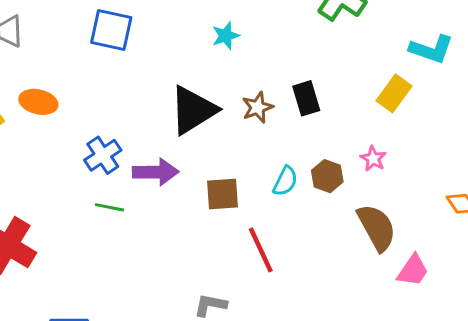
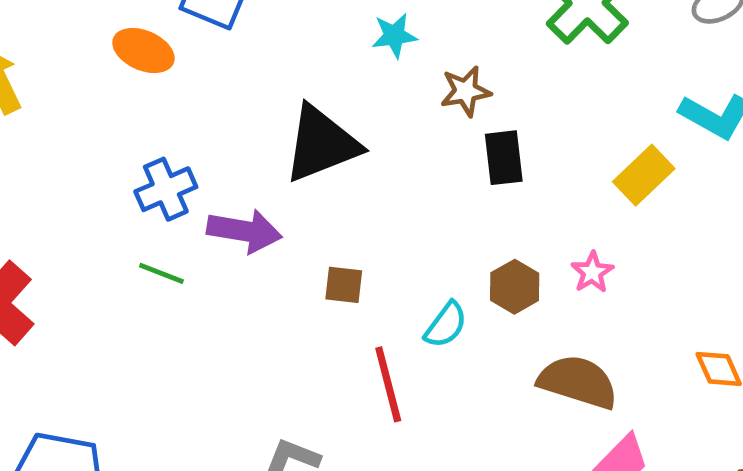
orange ellipse: (38, 102) -> (143, 51), moved
brown star: (258, 107) -> (466, 91), moved
cyan semicircle: (285, 181) -> (446, 325), moved
brown square: (222, 194) -> (344, 285), size x0.7
brown semicircle: (377, 227) -> (578, 382), turned -54

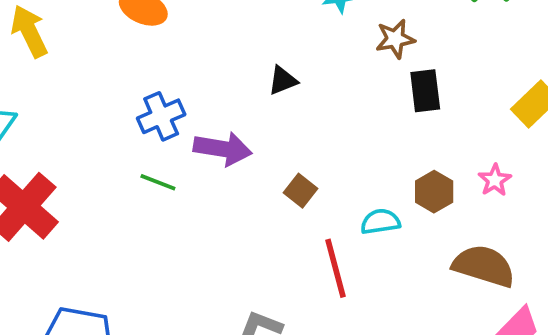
black triangle: (321, 144) -> (283, 80), size x0.5
brown square: (344, 285) -> (300, 191), turned 32
cyan semicircle: (446, 325) -> (380, 222), turned -135

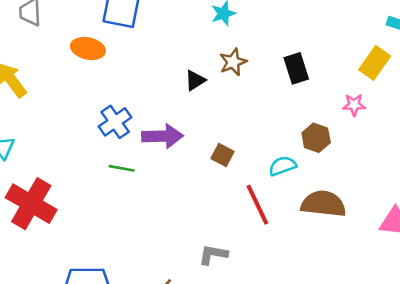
brown star: (395, 39) -> (233, 62), moved
pink star: (495, 180) -> (354, 105), moved, turned -30
brown semicircle: (484, 266) -> (323, 204), moved

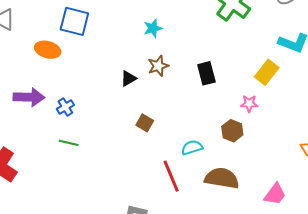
blue cross: (115, 122) -> (65, 107), size x0.7
purple arrow: (162, 136) -> (29, 97), moved
brown hexagon: (316, 138) -> (232, 131), moved
brown square: (223, 155) -> (145, 123), moved

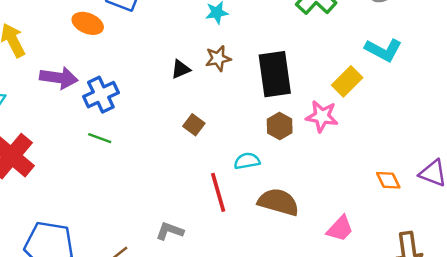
black rectangle: (206, 73) -> (275, 74), size x1.6
pink star: (249, 104) -> (322, 116), size x1.5
blue cross: (65, 107) -> (101, 95), size x1.6
brown hexagon: (232, 131) -> (280, 126), moved

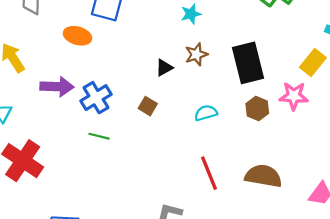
brown square: (194, 125) -> (148, 106), moved
cyan semicircle: (247, 161) -> (206, 113), moved

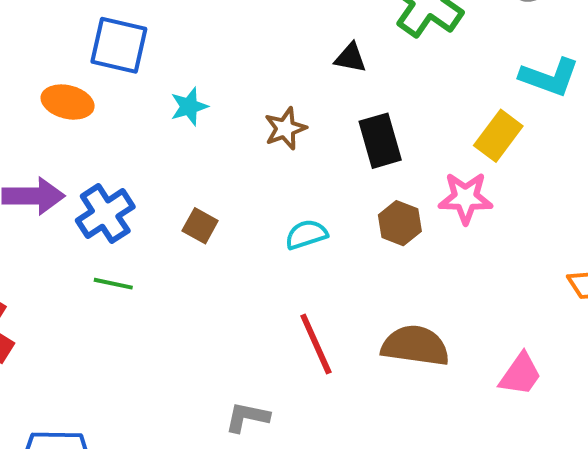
cyan star: (191, 14) -> (189, 107), moved
black rectangle: (248, 63) -> (380, 141), size x0.7
black triangle: (164, 68) -> (350, 58), moved, turned 42

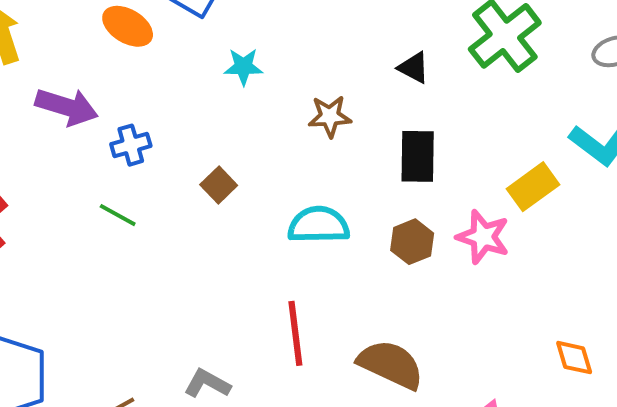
blue cross: (105, 214) -> (131, 145), size x0.7
cyan semicircle: (306, 234) -> (319, 225), size x1.4

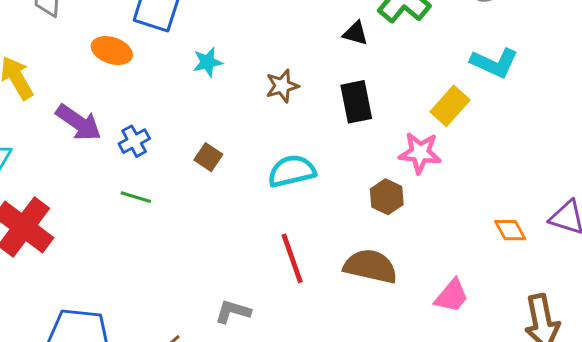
black triangle: (414, 68) -> (355, 33), moved
purple arrow: (67, 107) -> (79, 123), turned 30
brown hexagon: (412, 242) -> (387, 197), moved

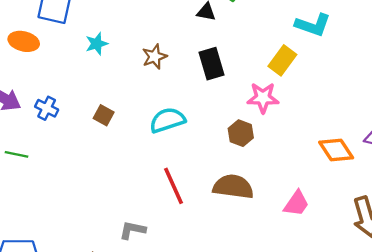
blue cross: (134, 141) -> (47, 108), turned -30
green line: (136, 197) -> (17, 154), moved
orange diamond: (510, 230) -> (336, 150), size x1.4

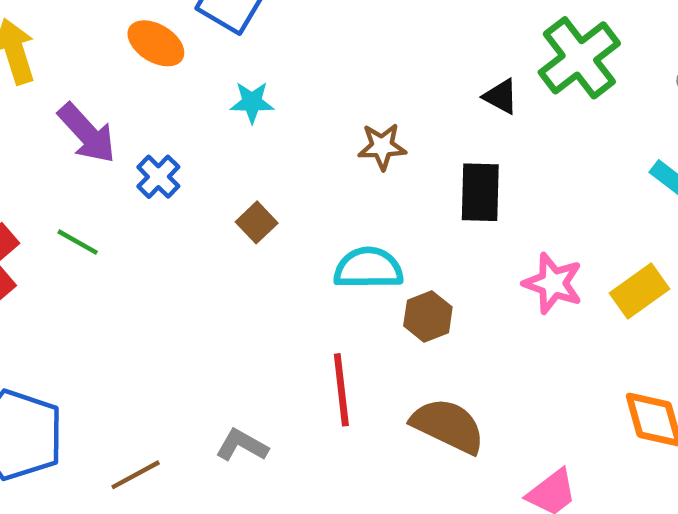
cyan star: (97, 44) -> (252, 102), moved
yellow rectangle: (282, 60) -> (639, 291), moved
brown hexagon: (241, 133) -> (428, 316), moved

